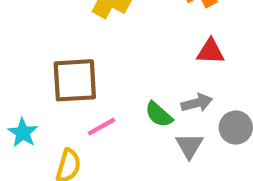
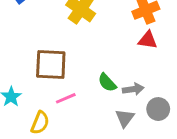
red triangle: (210, 51) -> (148, 40), moved
green semicircle: (159, 114) -> (107, 83), moved

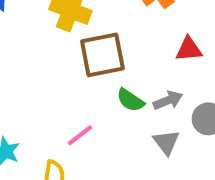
red triangle: (148, 40) -> (189, 49), moved
brown square: (51, 64) -> (102, 55), moved

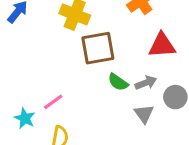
red triangle: (189, 49) -> (162, 45), size x1.4
pink line: (80, 135) -> (53, 102), moved

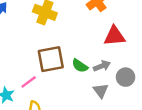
brown square: (98, 48) -> (51, 59), moved

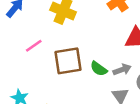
pink line: (29, 82) -> (34, 46), moved

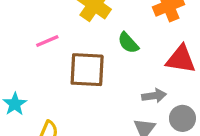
green semicircle: (99, 69) -> (128, 43), moved

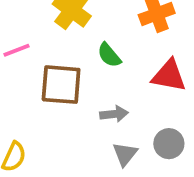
gray arrow: (154, 96) -> (114, 114), moved

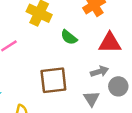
brown square: (61, 85) -> (53, 80), moved
gray arrow: (114, 114) -> (99, 71), moved

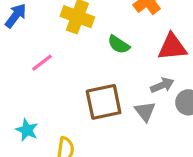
gray triangle: (91, 99) -> (145, 111), moved

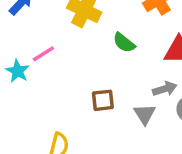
brown square: (104, 102) -> (103, 100), size x0.6
cyan star: (27, 130) -> (18, 71), moved

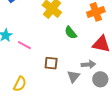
pink line: (43, 54) -> (24, 45), moved, turned 48

